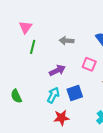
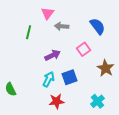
pink triangle: (25, 27) -> (48, 13), moved
pink square: (89, 64) -> (84, 49), turned 32
green semicircle: (16, 96) -> (11, 89), moved

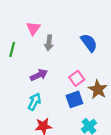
gray arrow: (62, 26) -> (49, 43), turned -88
pink square: (84, 49) -> (77, 78), moved
blue square: (70, 77) -> (74, 99), moved

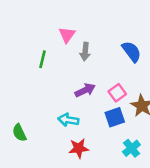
purple arrow: (39, 75) -> (85, 90), moved
cyan arrow: (34, 102) -> (68, 120), turned -108

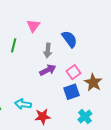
gray arrow: (85, 52) -> (48, 50), moved
blue semicircle: (131, 52) -> (69, 39), moved
cyan arrow: (68, 120) -> (23, 104), moved

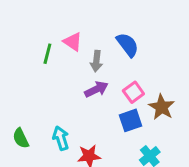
pink triangle: (33, 26) -> (73, 42), moved, turned -32
cyan arrow: (23, 104) -> (61, 138), turned 63

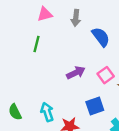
pink triangle: (73, 42) -> (45, 14), moved, turned -49
gray arrow: (96, 61) -> (76, 18), moved
blue square: (130, 120) -> (95, 106), moved

